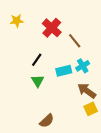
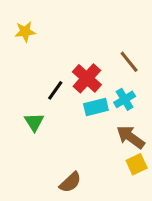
red cross: (52, 28) -> (87, 78), moved
brown line: (75, 41) -> (129, 62), moved
green triangle: (38, 81) -> (34, 122), moved

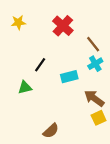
red cross: (87, 78) -> (63, 26), moved
cyan cross: (125, 99) -> (95, 64), moved
green triangle: (34, 122) -> (25, 87), turned 48

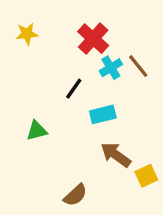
cyan cross: (95, 64) -> (111, 68), moved
black line: (40, 65) -> (74, 89), moved
brown arrow: (94, 98) -> (116, 155), moved

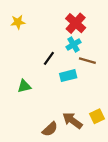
red cross: (93, 39) -> (76, 23), moved
brown line: (138, 66) -> (87, 61), moved, turned -35
brown arrow: (116, 155) -> (72, 121), moved

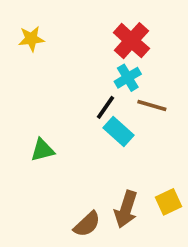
black line: (49, 58) -> (106, 107), moved
cyan rectangle: (68, 76) -> (118, 131), turned 56
brown arrow: (72, 121) -> (126, 209), turned -108

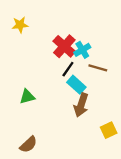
red cross: (131, 41) -> (64, 46), moved
brown arrow: (126, 209) -> (81, 105), moved
brown semicircle: (87, 224) -> (28, 145), moved

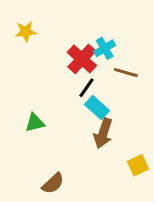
cyan cross: (82, 50) -> (105, 48), moved
brown line: (98, 68) -> (126, 73), moved
brown semicircle: (28, 145) -> (53, 183), moved

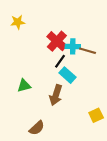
cyan cross: (105, 48) -> (73, 46), moved, turned 32
brown arrow: (103, 133) -> (56, 95), moved

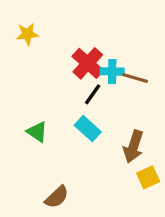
cyan rectangle: (67, 75) -> (88, 129), moved
green triangle: (24, 86) -> (37, 132), turned 48
brown arrow: (56, 95) -> (133, 146), moved

